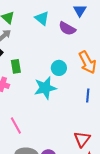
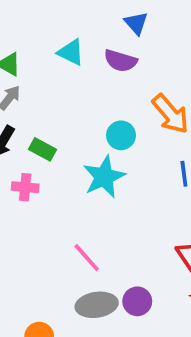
green rectangle: (16, 66) -> (43, 149), turned -40
pink line: (16, 126) -> (87, 258), moved

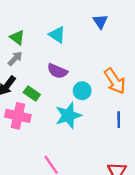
purple semicircle: (121, 61) -> (57, 71), moved
pink cross: (25, 187) -> (18, 116), size x1.5

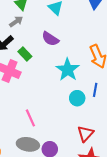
cyan circle: (82, 91) -> (77, 98), moved
cyan star: (68, 115) -> (68, 70), moved, turned -30

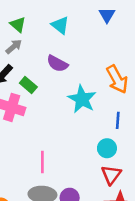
cyan circle: (77, 98) -> (107, 148), moved
pink line: (30, 118) -> (42, 162), turned 30

